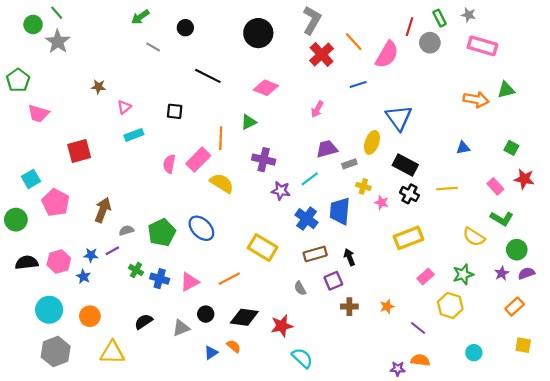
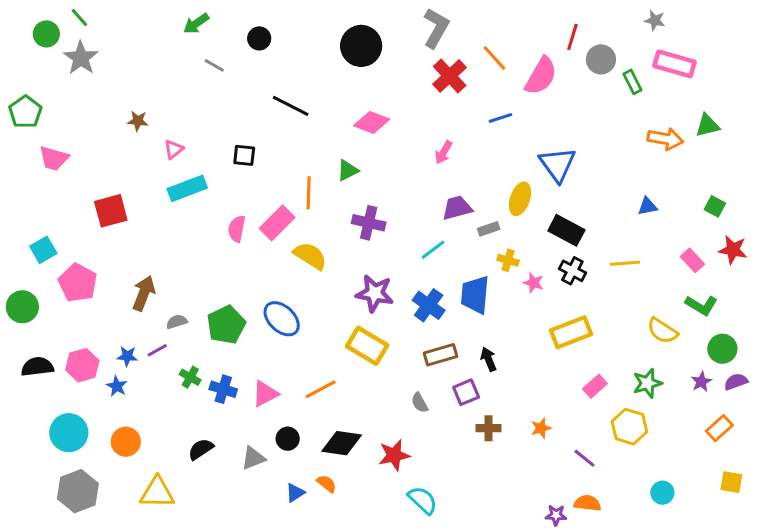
green rectangle: (440, 18) -> (632, 82), moved
cyan rectangle: (134, 135) -> (187, 188), size x1.4
purple star: (281, 191) -> (375, 293), moved, size x1.4

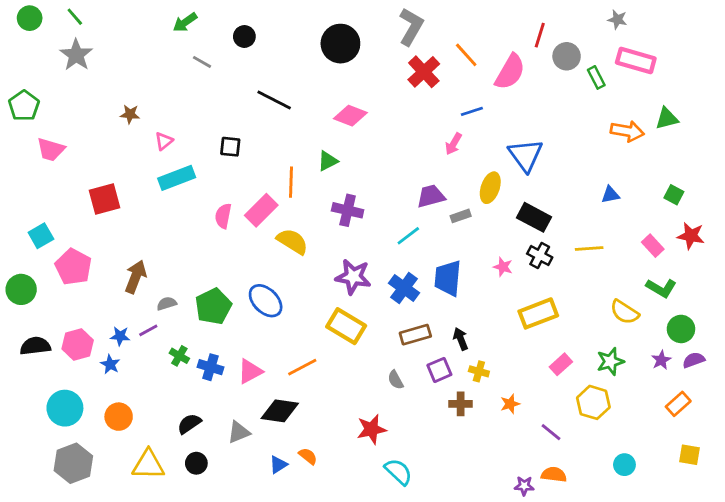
green circle: (46, 34) -> (30, 18), moved
pink arrow: (444, 152) -> (453, 144), moved
yellow cross: (508, 260) -> (479, 371), moved
black circle: (288, 439) -> (196, 463), moved
black diamond: (342, 443) -> (280, 411), moved

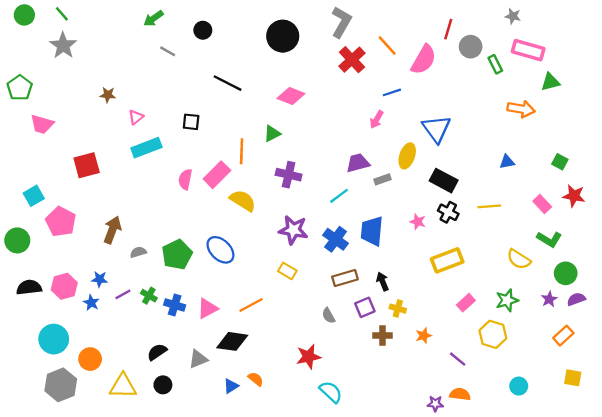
green triangle: (667, 118) -> (550, 82), moved
yellow rectangle: (346, 326) -> (287, 271), size x0.6
purple line: (148, 330) -> (123, 294), moved
orange circle: (119, 417) -> (90, 359), moved

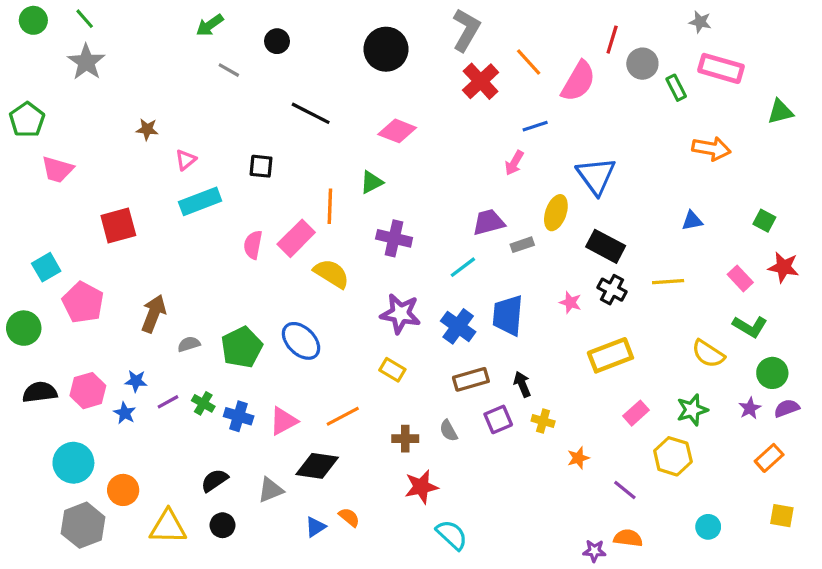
green triangle: (550, 82) -> (780, 112), moved
brown cross: (382, 336) -> (405, 439), moved

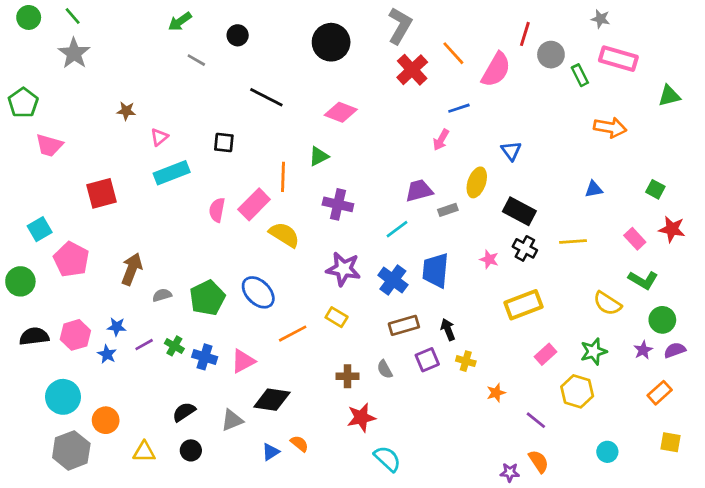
blue triangle: (596, 176) -> (511, 151), size x0.6
orange line: (343, 416) -> (293, 334), moved
yellow triangle: (168, 527) -> (144, 452), size x0.7
orange semicircle: (628, 538) -> (539, 461), turned 50

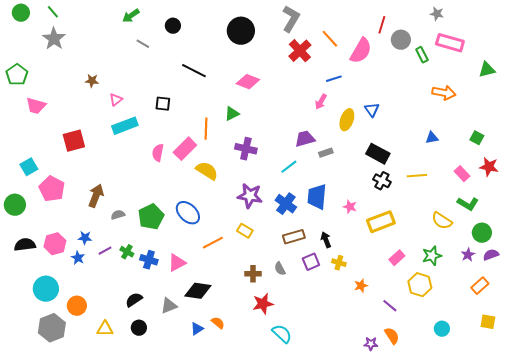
yellow ellipse: (477, 182) -> (347, 120), moved
pink star: (489, 259) -> (350, 207), moved

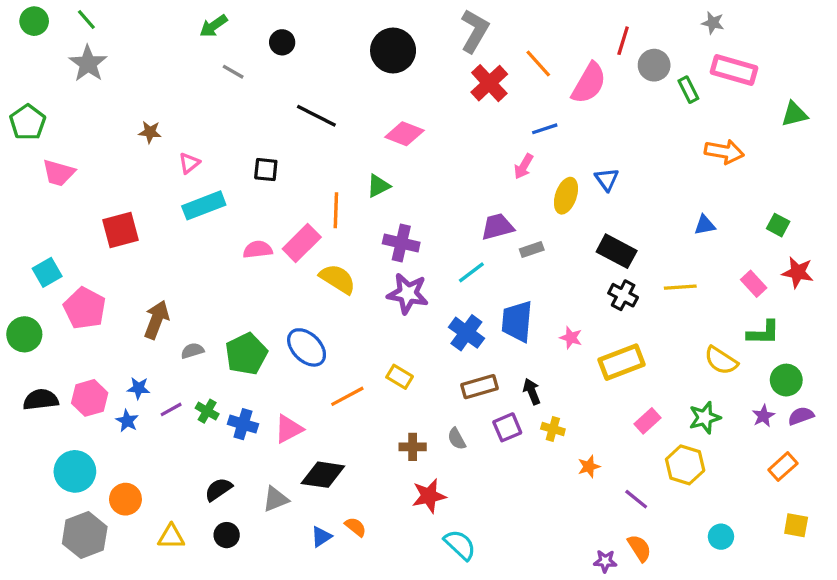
pink semicircle: (158, 153) -> (258, 250), turned 72
purple star: (250, 196) -> (408, 294), moved
green L-shape: (468, 204) -> (763, 333), turned -30

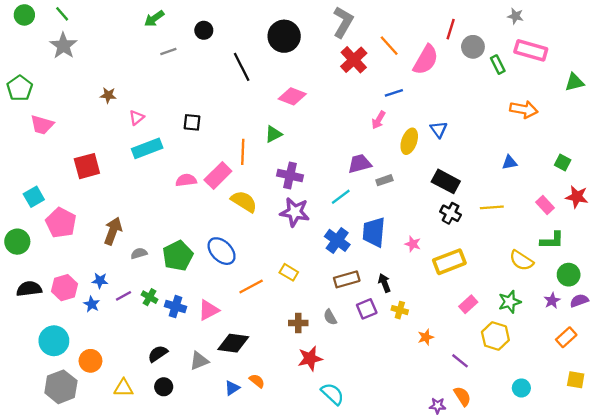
gray line: (233, 72) -> (168, 52), turned -49
black line: (316, 116) -> (242, 67), moved, turned 36

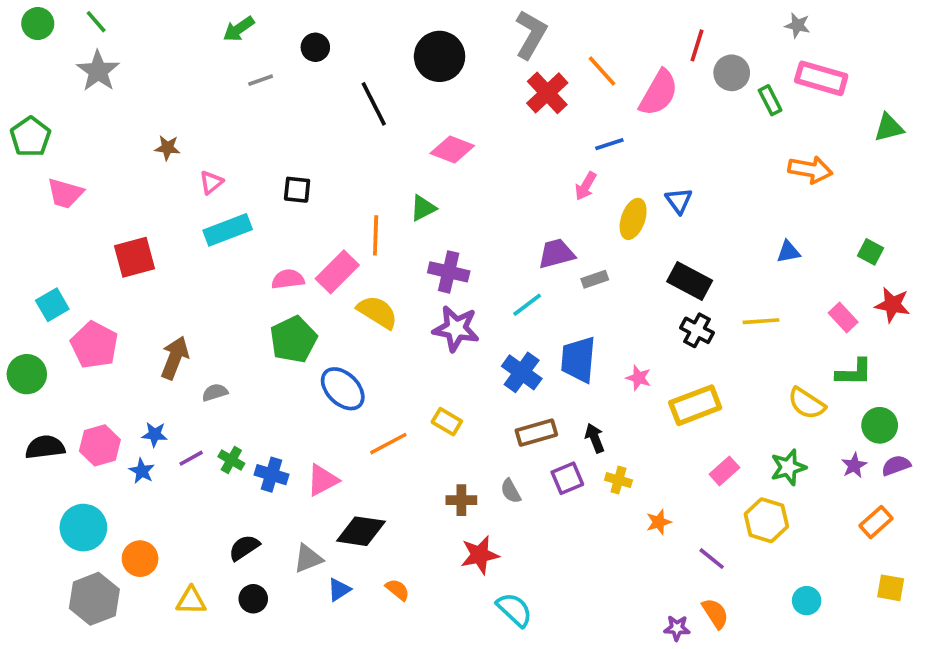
green pentagon: (178, 256) -> (293, 339), moved
blue triangle: (232, 388) -> (339, 590), moved

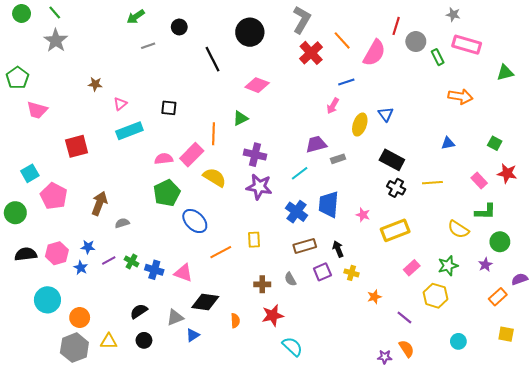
yellow rectangle: (447, 422) -> (254, 240), turned 56
purple semicircle: (896, 465) -> (520, 279), moved
pink triangle: (323, 480) -> (183, 273), turned 48
orange semicircle: (398, 590) -> (235, 321), moved, turned 48
gray hexagon: (94, 599) -> (74, 348), moved

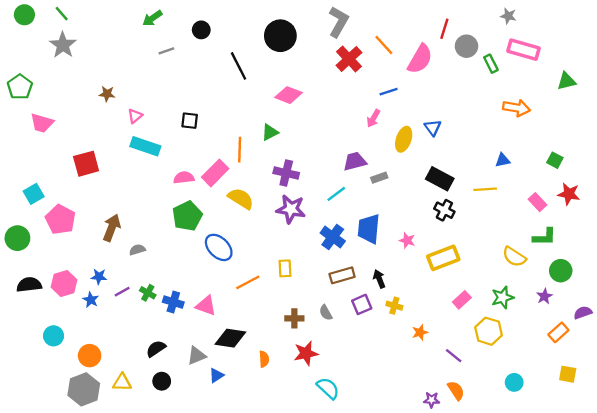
cyan rectangle: (129, 131) -> (145, 146), turned 40
yellow line: (432, 183) -> (485, 189), moved
cyan circle: (47, 300) -> (54, 336), size x0.7

